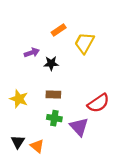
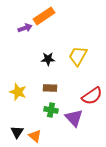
orange rectangle: (59, 30) -> (44, 16), moved, size x1.5
yellow trapezoid: (84, 43) -> (78, 56), moved
purple arrow: (32, 53) -> (25, 28), moved

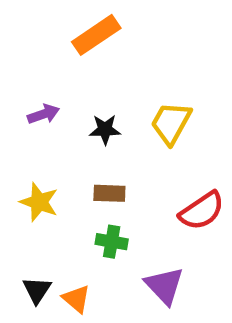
purple arrow: (25, 28) -> (43, 114), moved
purple triangle: (74, 118) -> (164, 286), moved

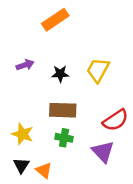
brown rectangle: (109, 193) -> (63, 110), size x1.5
yellow star: (39, 202) -> (23, 134), moved
purple triangle: (164, 286) -> (103, 152), moved

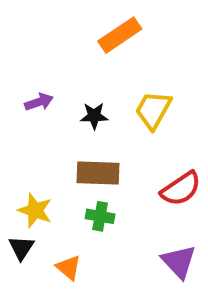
orange rectangle: (55, 20) -> (120, 35), moved
purple triangle: (103, 152) -> (179, 262), moved
black triangle: (21, 165) -> (21, 248), moved

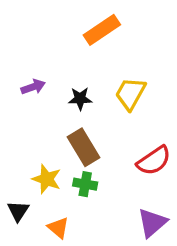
brown rectangle: (98, 173) -> (83, 147), turned 57
yellow star: (35, 210) -> (47, 179), moved
purple triangle: (179, 262) -> (152, 223), turned 32

